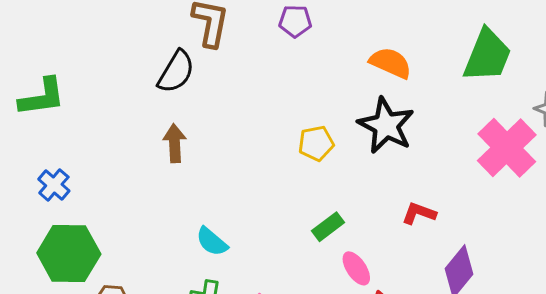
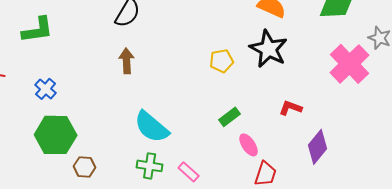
cyan semicircle: (212, 242) -> (152, 127), size x1.6

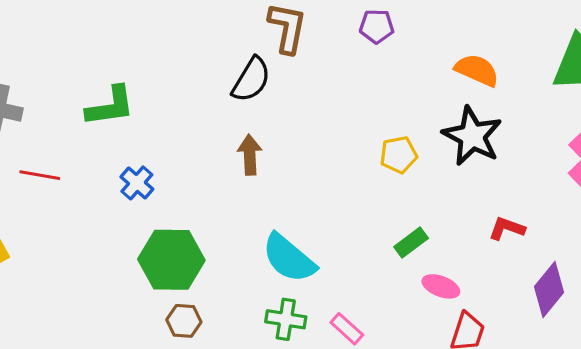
blue cross: (46, 89) -> (137, 183), moved
green hexagon: (56, 135) -> (171, 260), moved
pink ellipse: (249, 145) -> (441, 286), turned -35

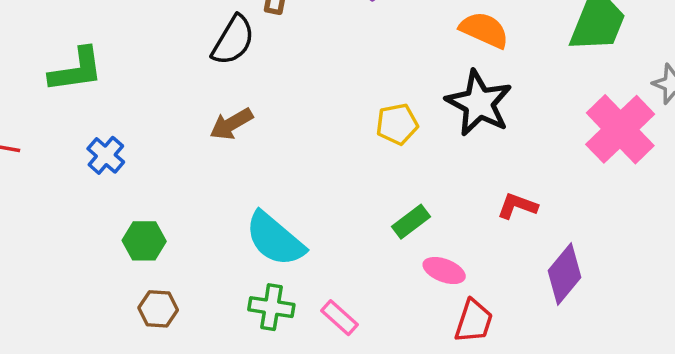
brown arrow: (250, 155) -> (231, 124), turned -117
green hexagon: (171, 260) -> (144, 241), size x0.6

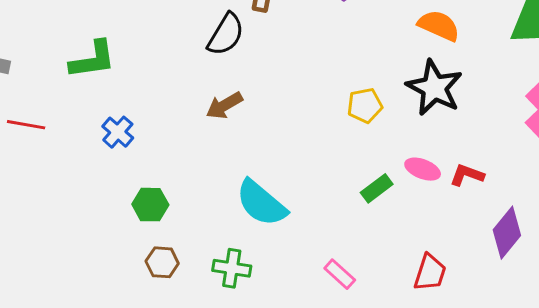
pink ellipse: (444, 271) -> (423, 169), moved
green cross: (271, 307) -> (232, 268), moved
pink rectangle: (339, 318) -> (340, 274), moved

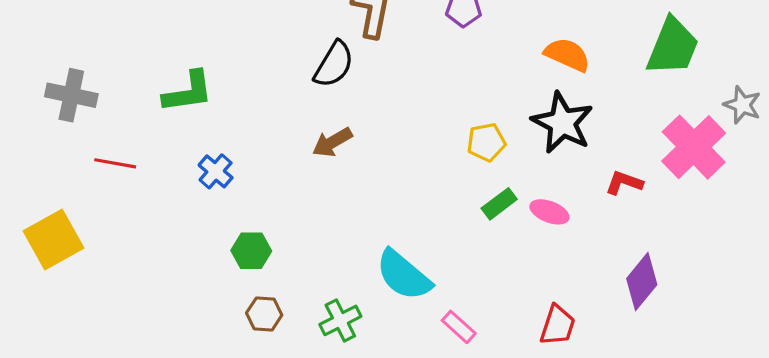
red L-shape: (467, 175) -> (624, 183), moved
green rectangle: (377, 188) -> (499, 204), moved
cyan semicircle: (261, 203) -> (404, 275), moved
green cross: (232, 268) -> (340, 320), turned -36

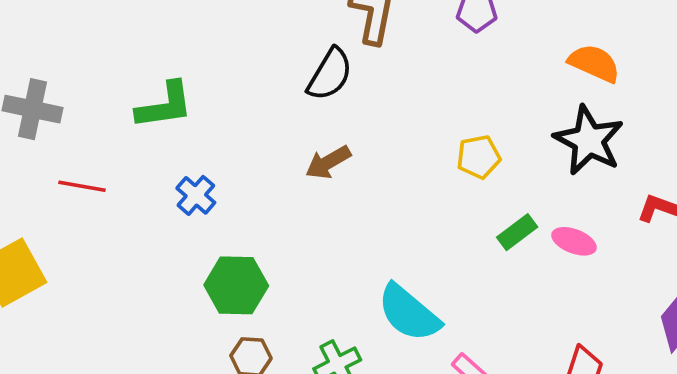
yellow pentagon: (486, 142) -> (479, 157), moved
green hexagon: (251, 251) -> (236, 285), size x1.4

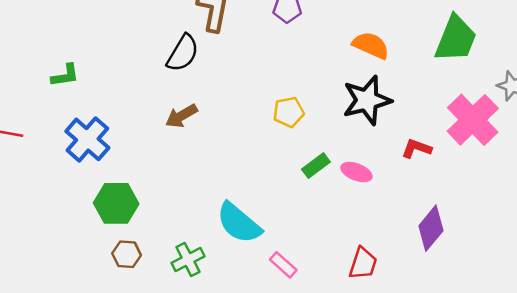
green L-shape: (165, 105) -> (65, 75), size x0.7
black star: (589, 140) -> (367, 100), turned 30
blue cross: (196, 195) -> (87, 139), size x1.6

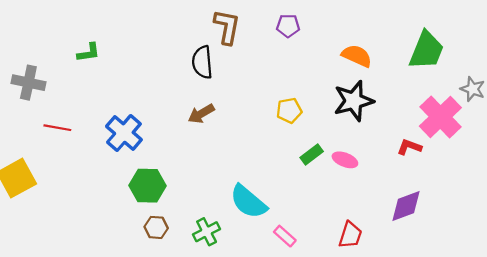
black semicircle: (183, 53) -> (202, 62), turned 144
green L-shape: (65, 75) -> (89, 53), moved
red L-shape: (417, 149) -> (409, 147), moved
purple diamond: (431, 228) -> (406, 206), turned 30

